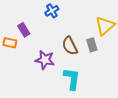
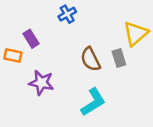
purple star: (45, 60) -> (41, 83), moved
cyan L-shape: (72, 79) -> (93, 102), turned 50

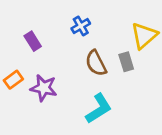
blue cross: (67, 14) -> (81, 26), moved
orange rectangle: (13, 56) -> (13, 80), moved, turned -48

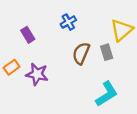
brown semicircle: (96, 63) -> (81, 53), turned 50
cyan L-shape: (99, 109) -> (107, 94), moved

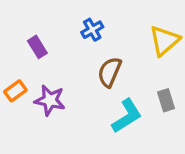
gray rectangle: (107, 52) -> (166, 100), moved
cyan L-shape: (107, 94) -> (127, 116), moved

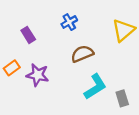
brown semicircle: (110, 72) -> (82, 54), turned 45
gray rectangle: (166, 100) -> (122, 98), moved

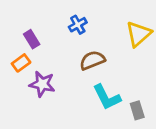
orange rectangle: (12, 68) -> (21, 63), moved
cyan L-shape: (95, 87) -> (107, 97), turned 96

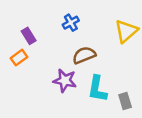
purple star: (42, 84) -> (65, 80), moved
cyan L-shape: (107, 97) -> (97, 89), turned 36

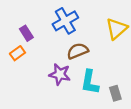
blue cross: (71, 23) -> (65, 21), size x1.6

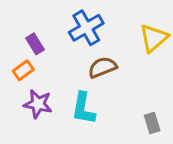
purple star: (60, 74) -> (38, 104), moved
cyan L-shape: (90, 82) -> (83, 108), moved

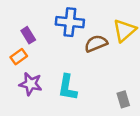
blue cross: (86, 28) -> (70, 22), turned 36
brown semicircle: (102, 67) -> (96, 44), moved

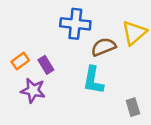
purple rectangle: (28, 35) -> (46, 65), moved
cyan L-shape: (67, 87) -> (93, 80), moved

